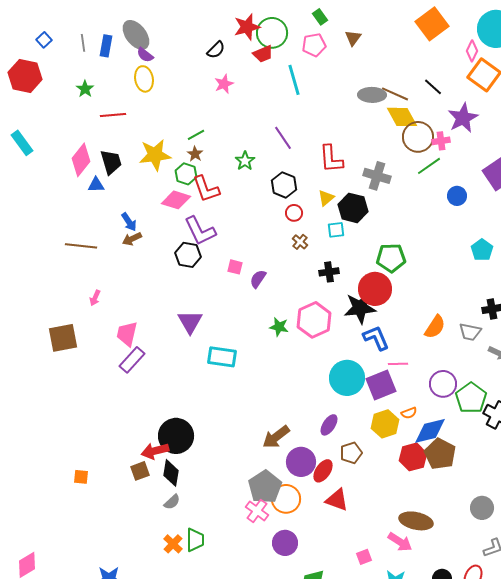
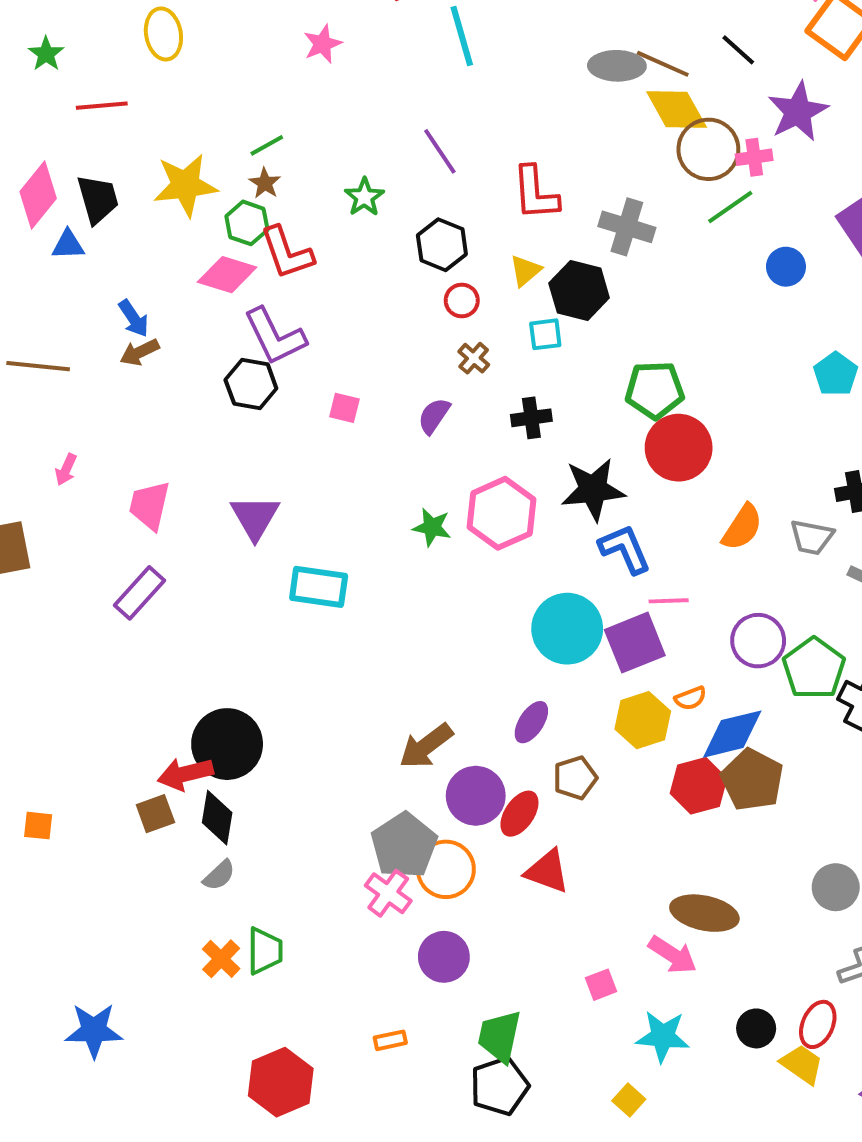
purple semicircle: (258, 279) -> (434, 416), moved
red circle: (375, 289) -> (679, 448), moved
pink trapezoid: (127, 334) -> (150, 505), moved

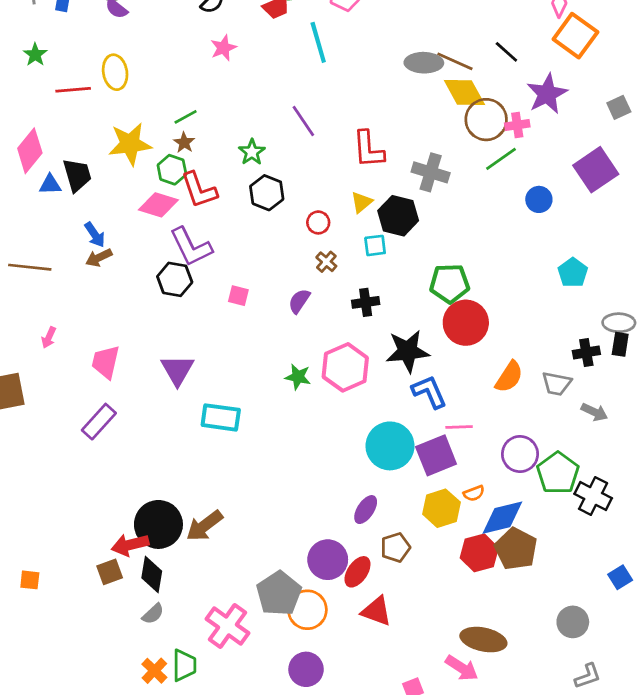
yellow ellipse: (163, 34) -> (115, 72), moved
black trapezoid: (98, 199) -> (77, 175), moved
black hexagon: (442, 245) -> (267, 193), moved
brown arrow: (426, 746) -> (204, 526), moved
pink cross: (388, 893) -> (227, 626), moved, size x1.4

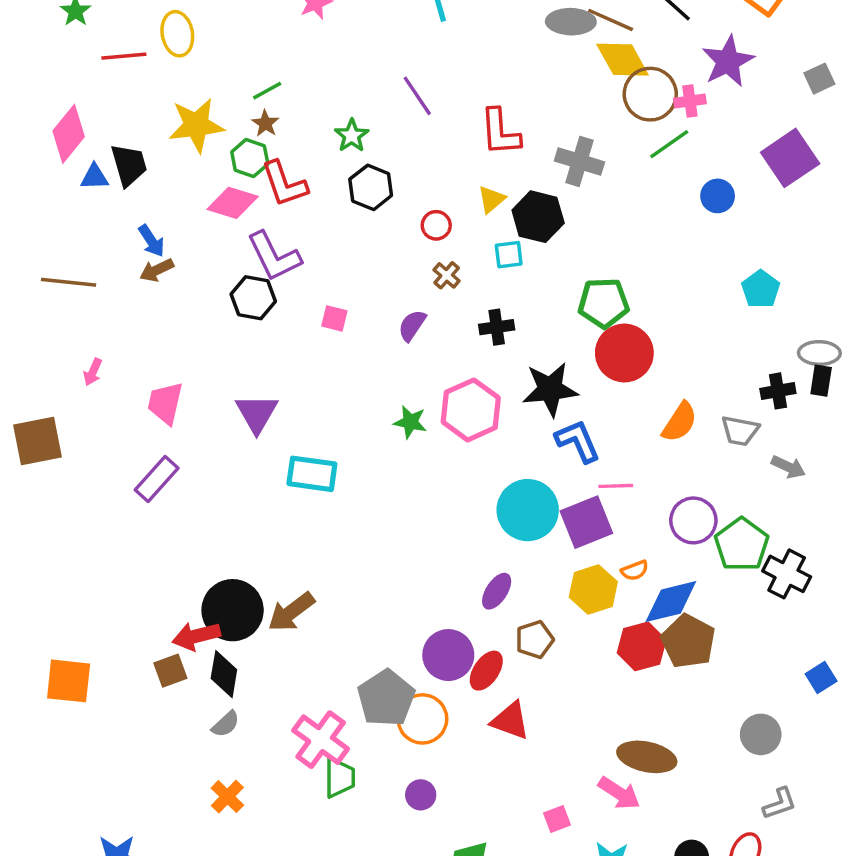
orange square: (30, 580) -> (69, 681), size x1.8
green trapezoid: (184, 665) -> (340, 778), moved
purple circle: (306, 669) -> (421, 795), size x0.7

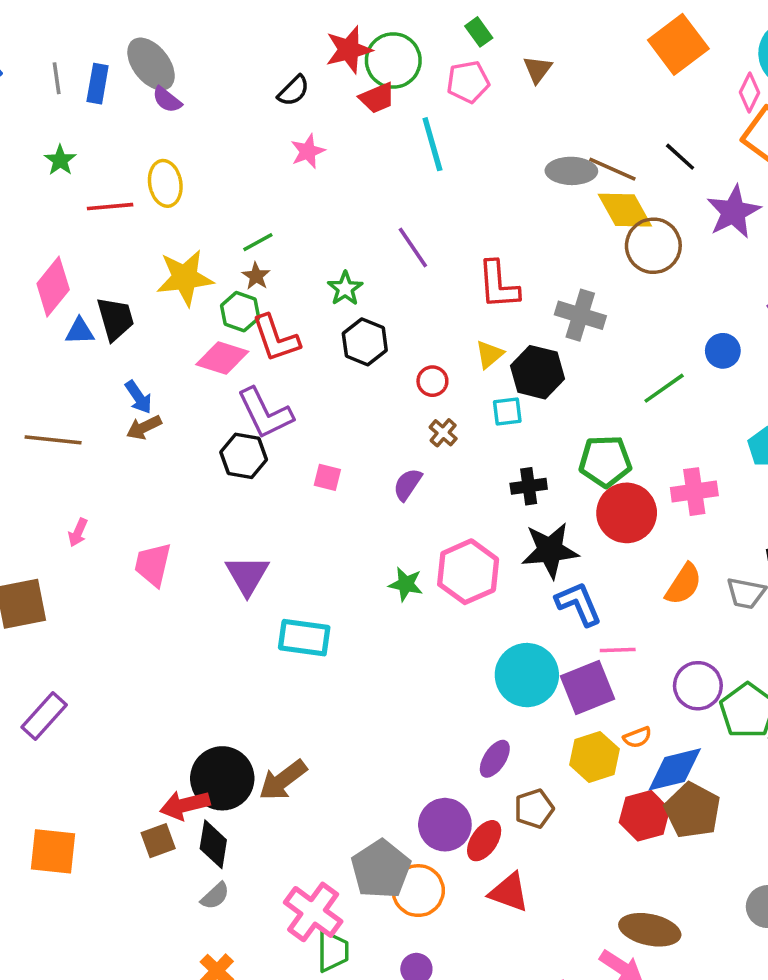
pink cross: (690, 101) -> (694, 492), moved, size x1.4
green line: (669, 144) -> (664, 388), moved
black cross: (497, 327) -> (529, 486), moved
purple rectangle: (157, 479) -> (44, 716), moved

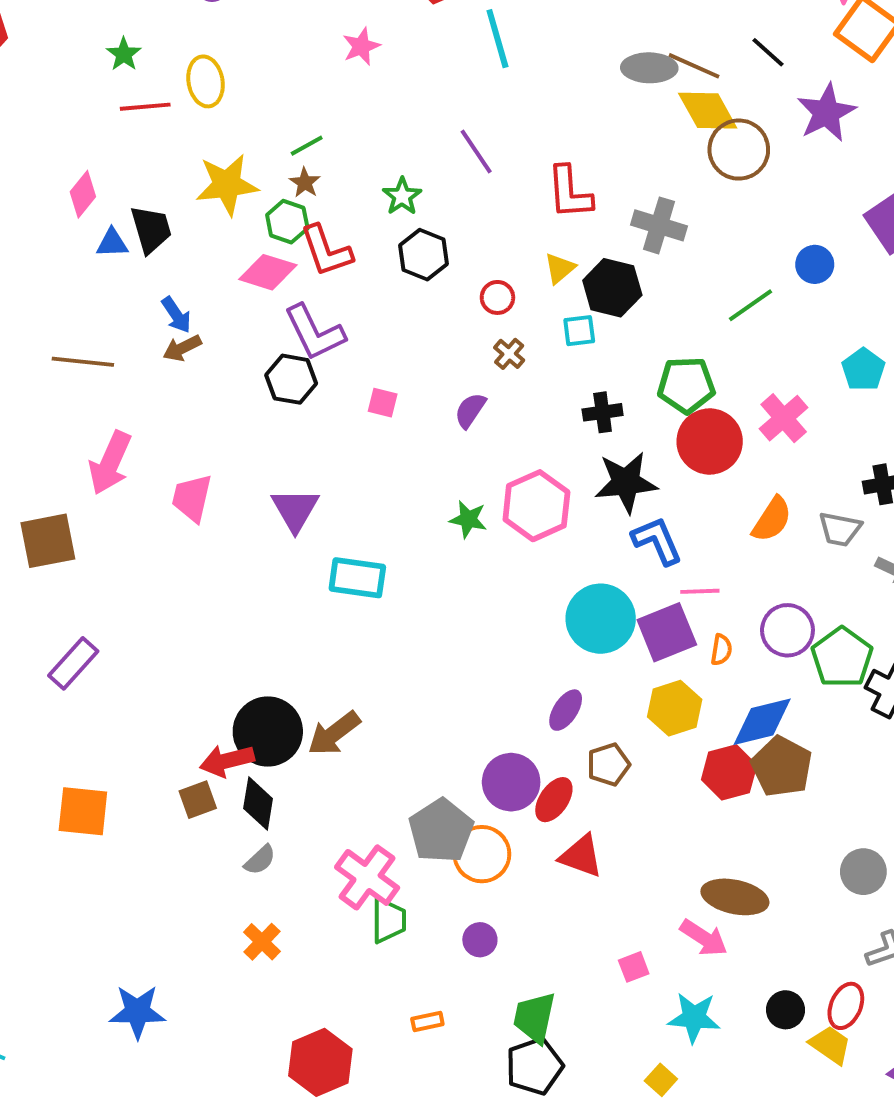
green star: (60, 160) -> (124, 54), moved
pink diamond: (53, 287) -> (83, 194), size x0.7
pink cross: (694, 492) -> (784, 418), turned -33
pink arrow: (78, 533) -> (110, 463), size x2.0
orange semicircle: (637, 737) -> (721, 650), moved, turned -60

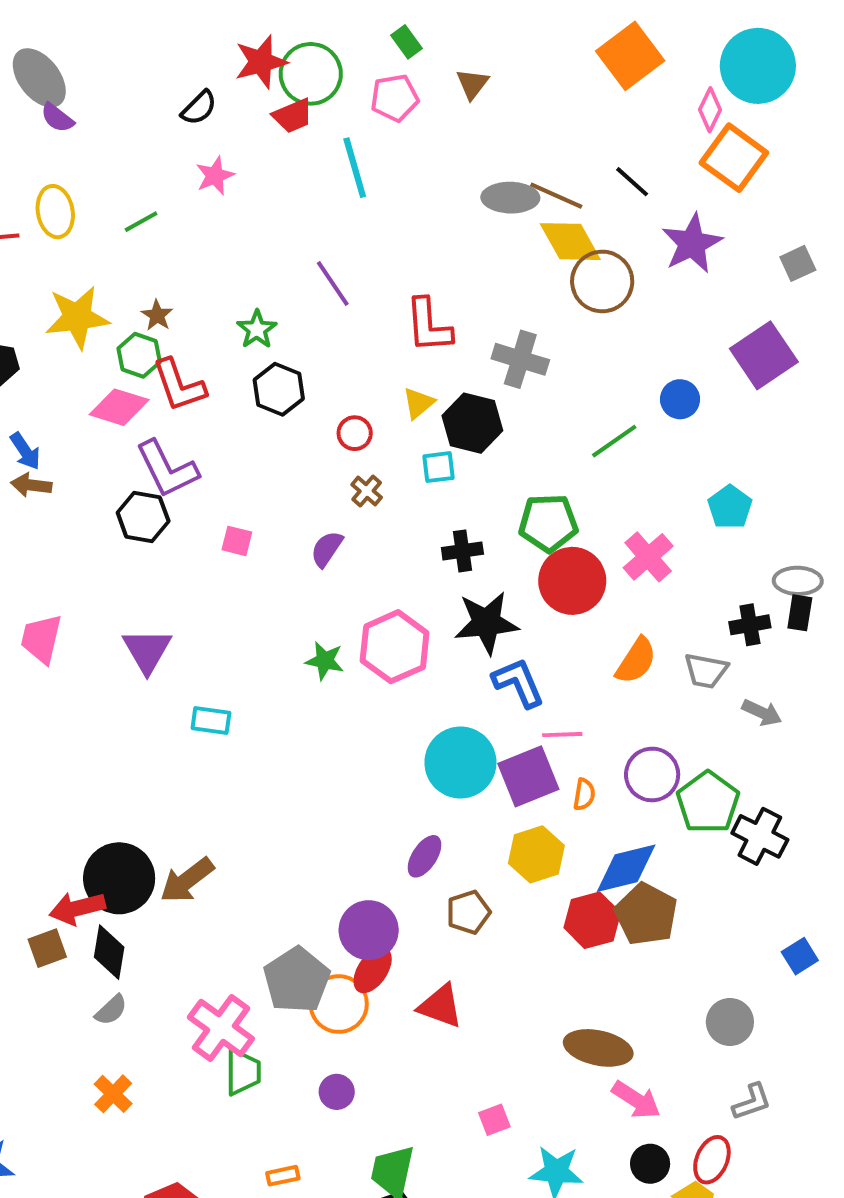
green line: (307, 146) -> (141, 222), moved
brown arrow: (182, 348) -> (31, 485), turned 33
cyan rectangle: (357, 578) -> (211, 721), size x0.7
red ellipse: (554, 800) -> (373, 970), moved
pink arrow: (704, 938) -> (636, 1100), moved

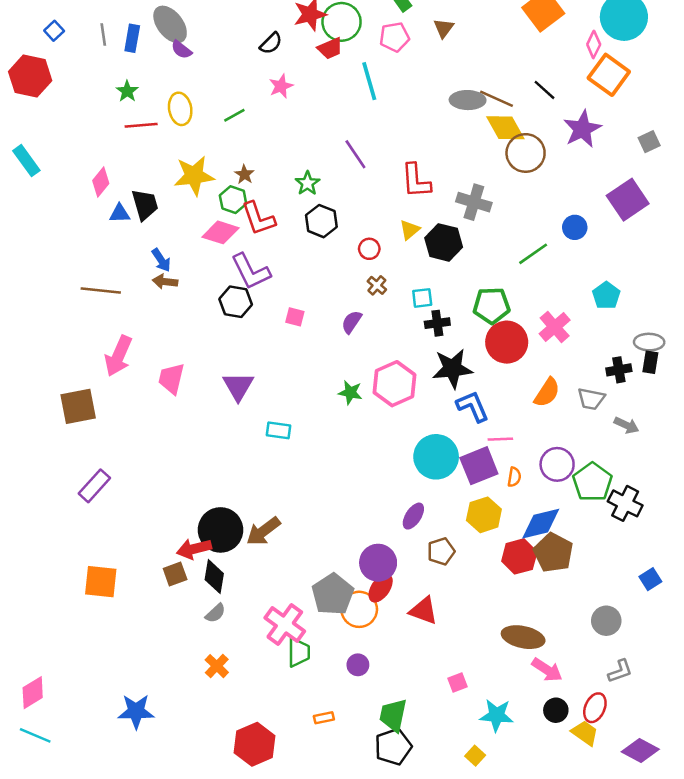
cyan square: (438, 467) -> (422, 298), moved

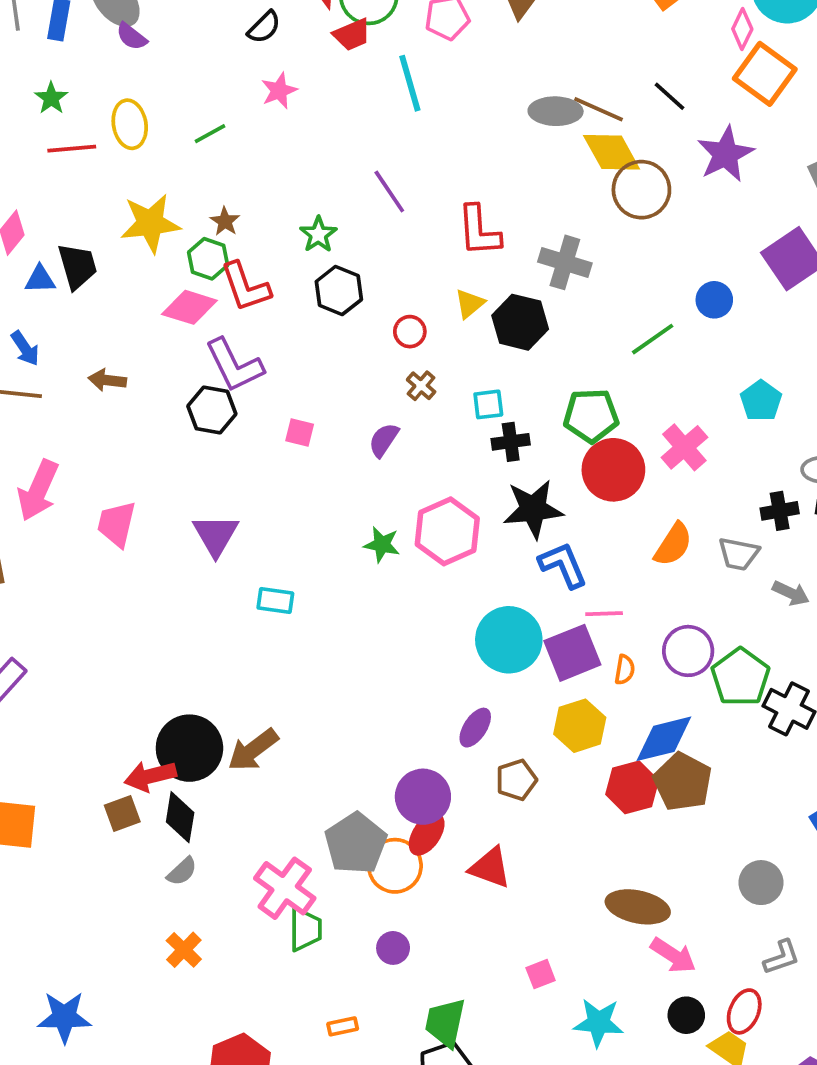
blue arrow: (161, 260) -> (25, 348), moved

